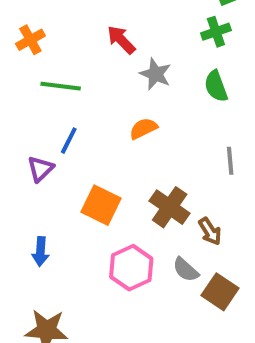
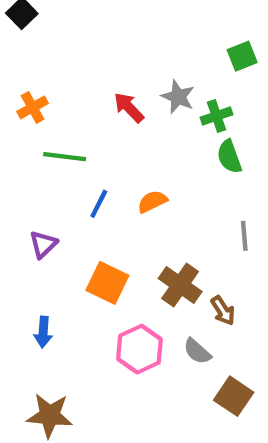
green cross: (216, 32) -> (216, 116), moved
gray star: (155, 74) -> (178, 97), moved
blue line: (69, 141) -> (99, 204), moved
brown square: (220, 292) -> (234, 396), moved

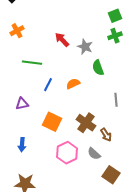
gray star: (178, 97) -> (85, 47), moved
orange cross: (33, 107) -> (17, 31), moved
green cross: (216, 116) -> (115, 36), moved
green semicircle: (229, 157) -> (98, 68), moved
purple triangle: (43, 244) -> (22, 104), turned 32

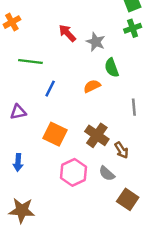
orange semicircle: (73, 84) -> (92, 86), moved

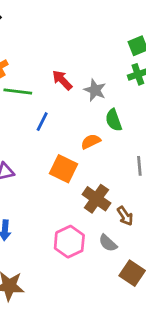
green line: (30, 61) -> (18, 92), moved
blue line: (50, 89) -> (42, 122), moved
orange square: (55, 134) -> (64, 169), moved

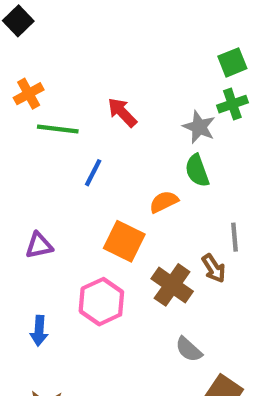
gray star: (95, 90) -> (199, 127), moved
brown arrow: (125, 216) -> (214, 268), moved
pink hexagon: (69, 242) -> (101, 302), moved

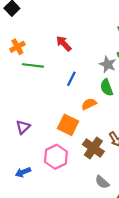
red arrow: (122, 112) -> (64, 43), moved
blue line: (93, 173) -> (71, 79), moved
purple triangle: (39, 245) -> (23, 127), turned -32
blue arrow: (39, 331) -> (23, 172), turned 64

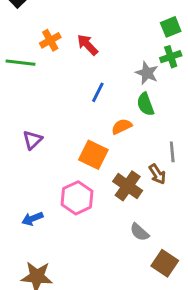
orange cross: (17, 47) -> (50, 40), moved
green line: (33, 65) -> (21, 63), moved
purple triangle: (23, 127) -> (32, 140), moved

